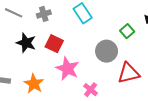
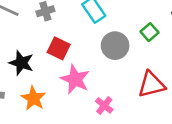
black star: (26, 43) -> (21, 63), moved
gray circle: (107, 51) -> (115, 46), moved

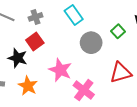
red square: (59, 48) -> (35, 41), moved, turned 30
pink cross: (104, 105) -> (84, 90), size x1.5

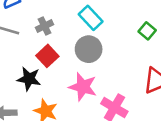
gray circle: (91, 43) -> (89, 49), moved

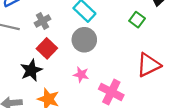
black star: (29, 79) -> (31, 70), turned -30
pink star: (83, 87) -> (81, 75), size x0.6

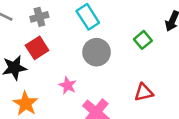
gray circle: (84, 40) -> (97, 52), moved
red triangle: (149, 65) -> (144, 92), size x0.7

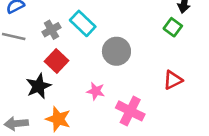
cyan rectangle: (88, 17) -> (83, 23), moved
green square: (143, 40) -> (173, 27), moved

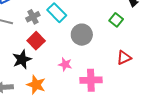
green square: (173, 27) -> (116, 20), moved
pink cross: (130, 111) -> (91, 80), turned -30

